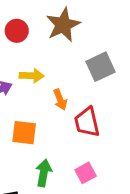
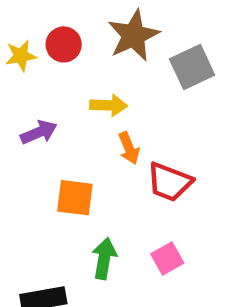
gray square: (101, 67) -> (192, 67), moved
yellow arrow: (32, 76) -> (109, 105), moved
red trapezoid: (87, 122) -> (169, 182), turned -56

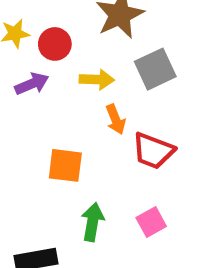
red circle: (64, 44) -> (55, 44), moved
gray square: (192, 67) -> (155, 69), moved
purple arrow: (39, 132) -> (32, 84), moved

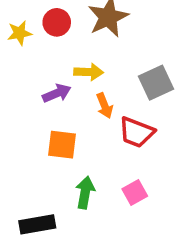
red circle: (55, 44) -> (57, 22), moved
gray square: (155, 69) -> (156, 83), moved
purple arrow: (32, 84) -> (57, 93), moved

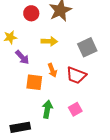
yellow star: (19, 33) -> (10, 37), moved
purple arrow: (57, 93) -> (22, 57), moved, turned 70
orange arrow: (105, 106) -> (52, 70), moved

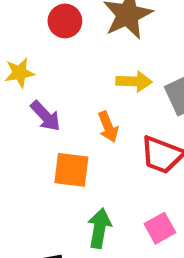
yellow arrow: (49, 41) -> (134, 81), moved
orange arrow: (52, 70) -> (108, 127), moved

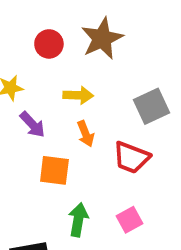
yellow arrow: (134, 81) -> (78, 95), moved

